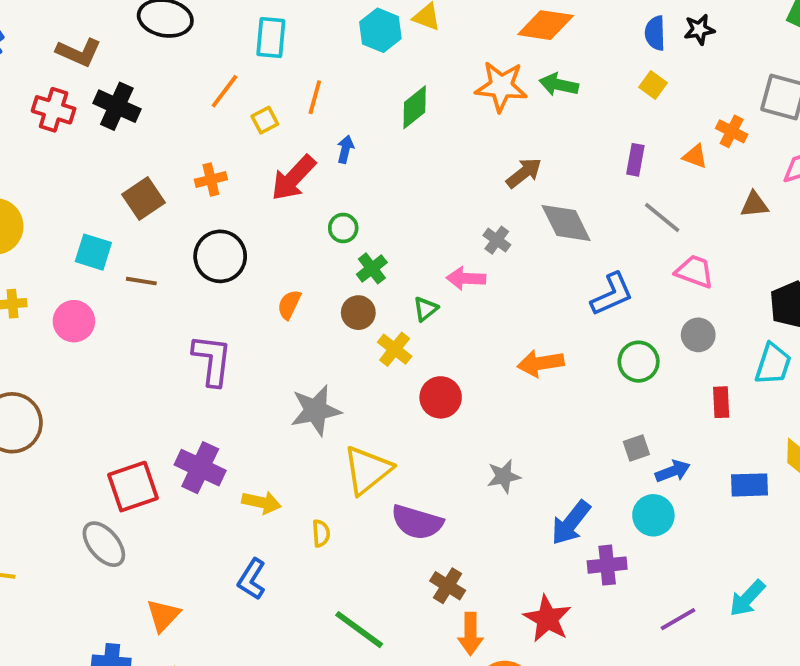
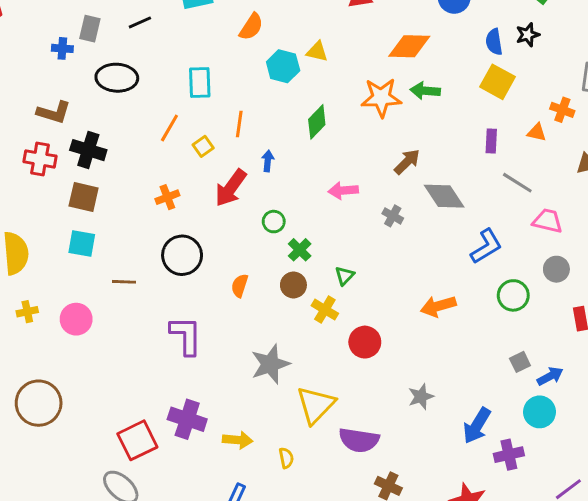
yellow square: (653, 85) -> (497, 82), size x1.6
brown square: (144, 198) -> (84, 197), moved, turned -36
cyan square: (93, 252) -> (82, 244), moved
pink arrow: (466, 278) -> (343, 191), moved

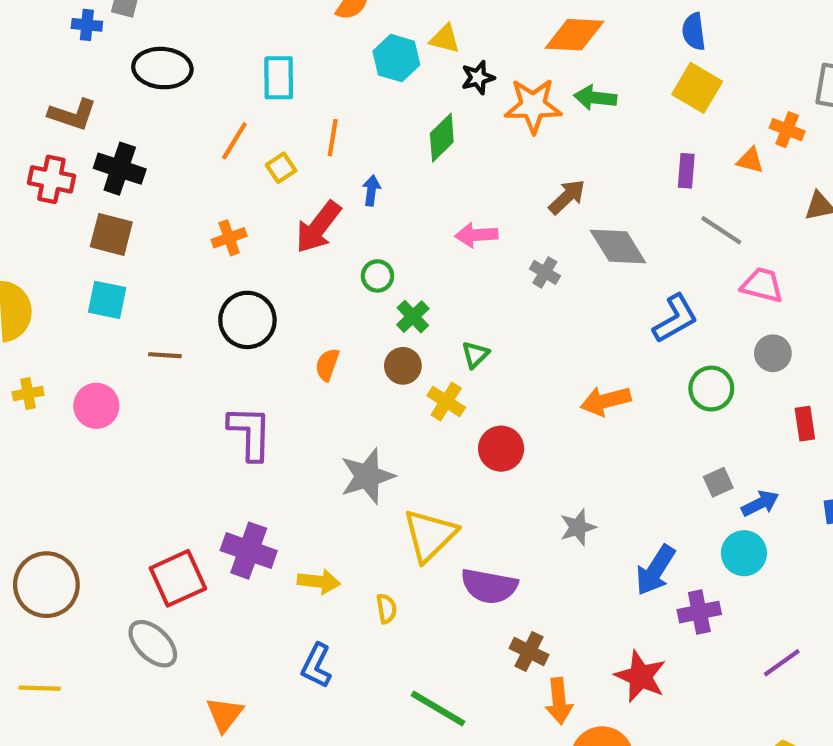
black star: (528, 35) -> (478, 78), moved
brown circle: (39, 403) -> (46, 585), moved

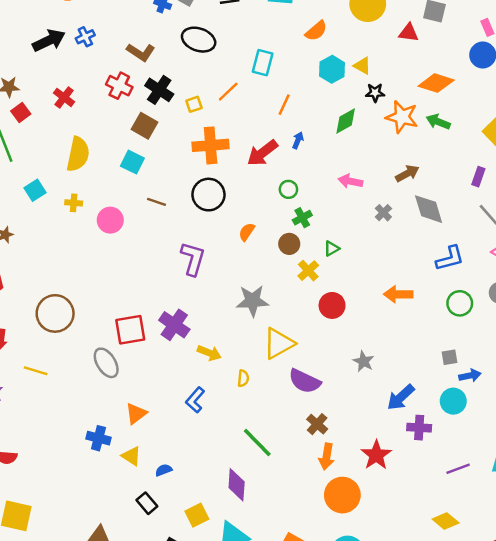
yellow square: (281, 168) -> (194, 104), moved
orange cross: (229, 238) -> (211, 145), size x1.8
gray star: (578, 527) -> (363, 361), turned 30

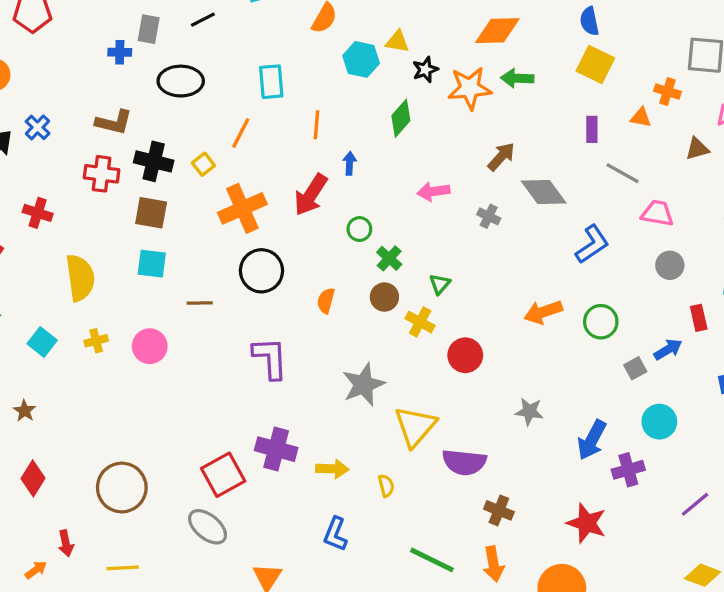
green circle: (460, 303) -> (601, 322), moved
blue arrow: (470, 375) -> (668, 349), moved
orange arrow: (327, 457) -> (493, 564), moved

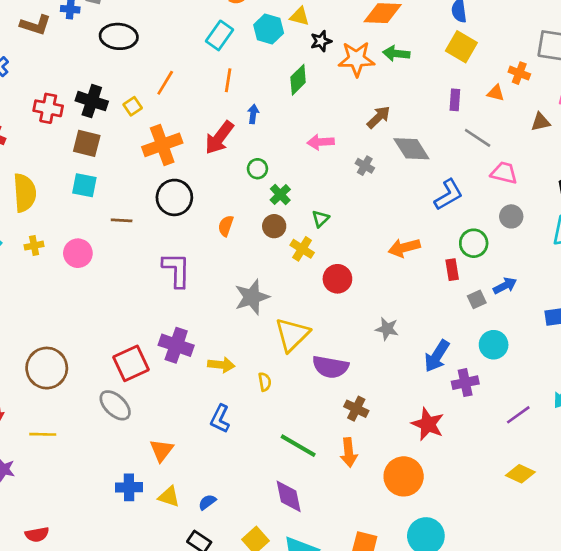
cyan rectangle: (271, 82) -> (219, 35), moved, turned 36
brown L-shape: (114, 122) -> (35, 25), moved
red rectangle: (699, 318) -> (452, 270), moved
green circle: (601, 322) -> (474, 243), moved

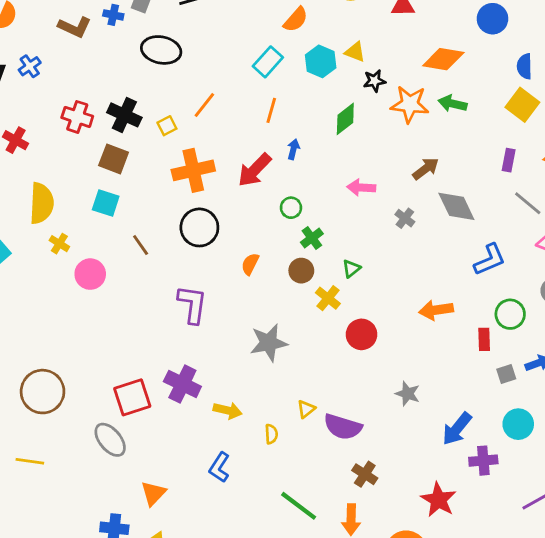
brown line: (122, 220) -> (141, 245), turned 45
yellow cross: (34, 246) -> (59, 244), moved, turned 36
yellow triangle: (292, 335) -> (306, 409), moved, size x0.5

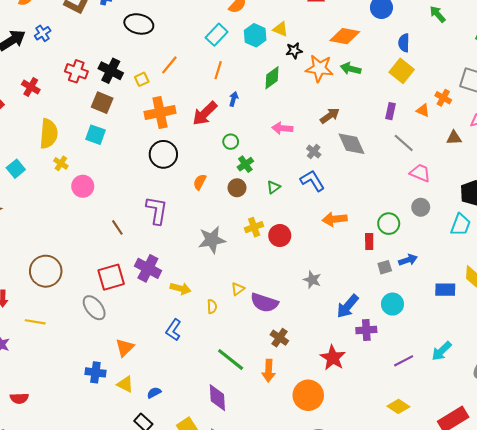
brown line: (141, 245) -> (117, 227), moved
blue L-shape: (490, 260) -> (312, 181), moved, turned -100
yellow cross: (328, 298) -> (254, 227), moved, turned 30

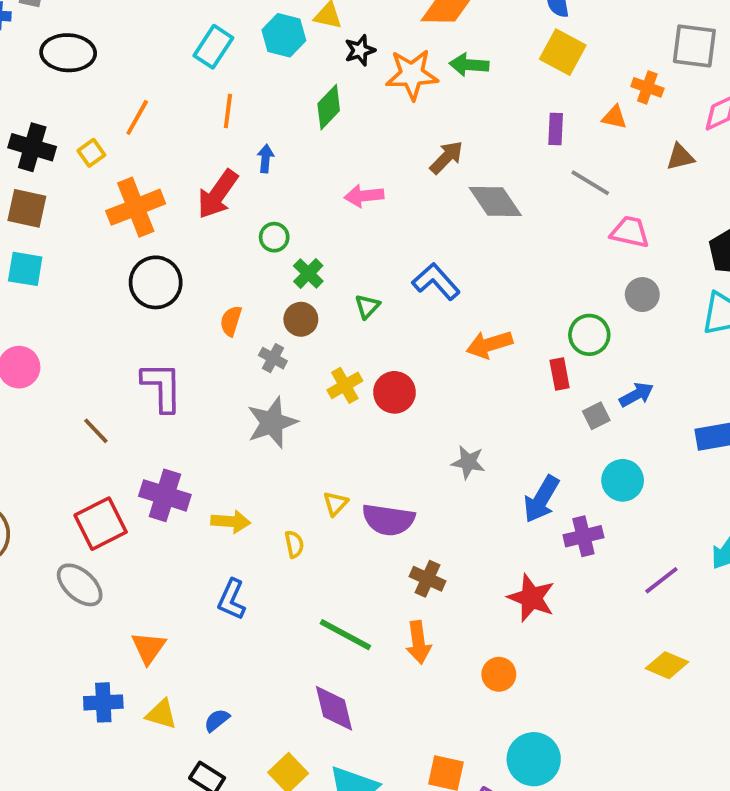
gray cross: (314, 152) -> (273, 358), moved
orange circle: (308, 395) -> (499, 674), size x0.6

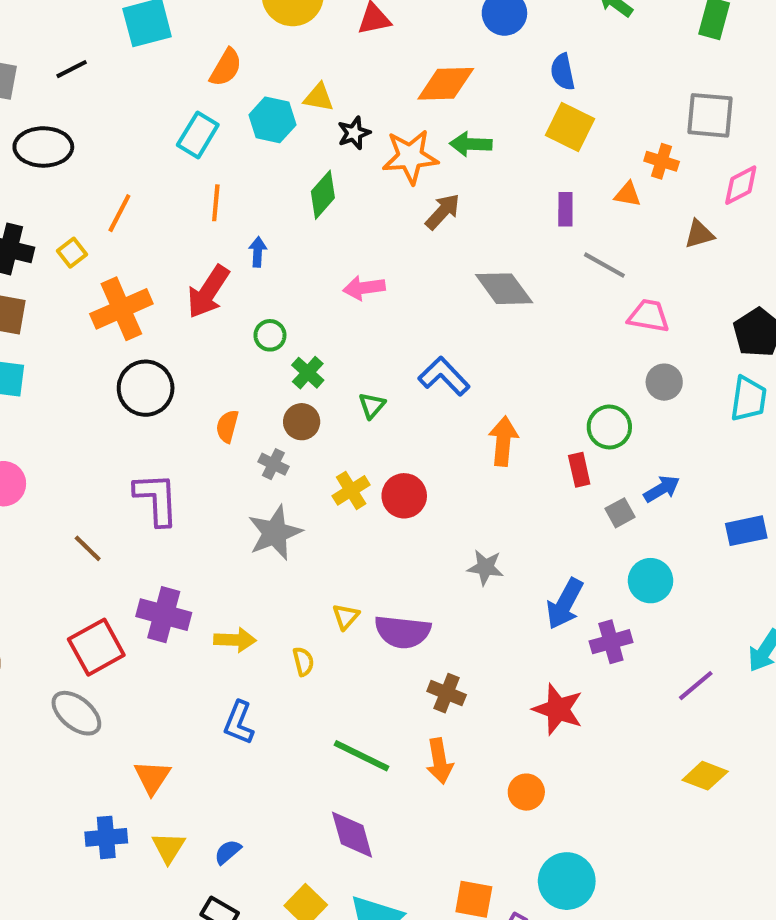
brown arrow: (446, 157) -> (443, 212), moved
orange arrow: (489, 344) -> (503, 441), turned 114
yellow triangle: (161, 714) -> (169, 848), turned 48

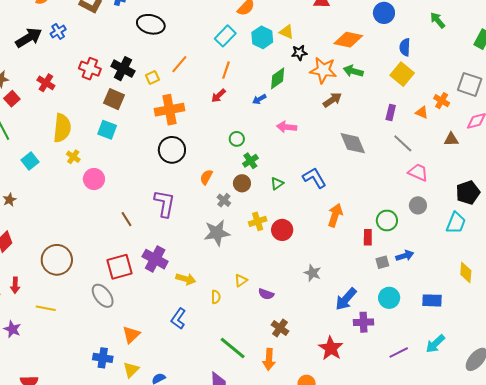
blue arrow: (258, 252) -> (259, 99), moved, turned -136
red arrow: (208, 292) -> (218, 96), moved, size x0.6
blue rectangle: (746, 531) -> (432, 300), moved
purple semicircle: (403, 632) -> (266, 294), size x0.6

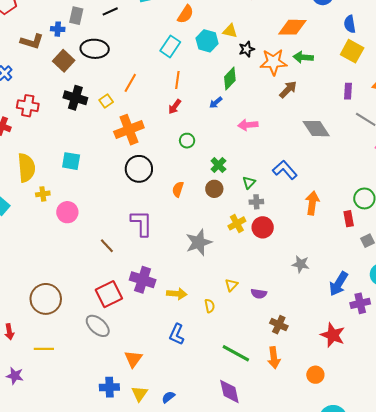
red cross: (90, 69) -> (28, 106), moved
brown square: (114, 99) -> (64, 61), moved, turned 30
green circle: (237, 139) -> (187, 141), moved
yellow cross: (73, 157) -> (43, 194), turned -32
gray cross: (224, 200) -> (256, 202), moved, turned -32

